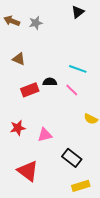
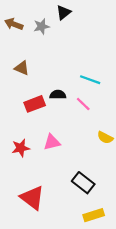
black triangle: (78, 12) -> (64, 13), moved
pink triangle: (45, 135) -> (52, 142), moved

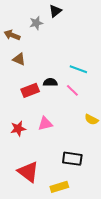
brown arrow: (14, 24) -> (12, 35), moved
black rectangle: (83, 183) -> (72, 159), turned -30
yellow rectangle: (94, 215) -> (59, 187), moved

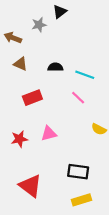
black semicircle: (50, 82) -> (55, 67), moved
yellow rectangle: (59, 187) -> (81, 200), moved

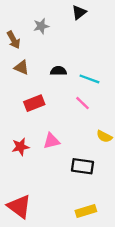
black triangle: (60, 12) -> (79, 12), moved
brown arrow: (13, 38) -> (14, 40), turned -140
black rectangle: (78, 172) -> (83, 166), moved
red triangle: (30, 186) -> (19, 206), moved

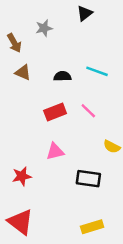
cyan line: (89, 79) -> (97, 71), moved
red rectangle: (34, 103) -> (55, 112), moved
red star: (20, 147) -> (22, 176), moved

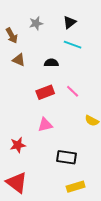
black triangle: (85, 13) -> (70, 22), moved
cyan line: (97, 71) -> (73, 45), moved
black rectangle: (88, 179) -> (66, 157), moved

